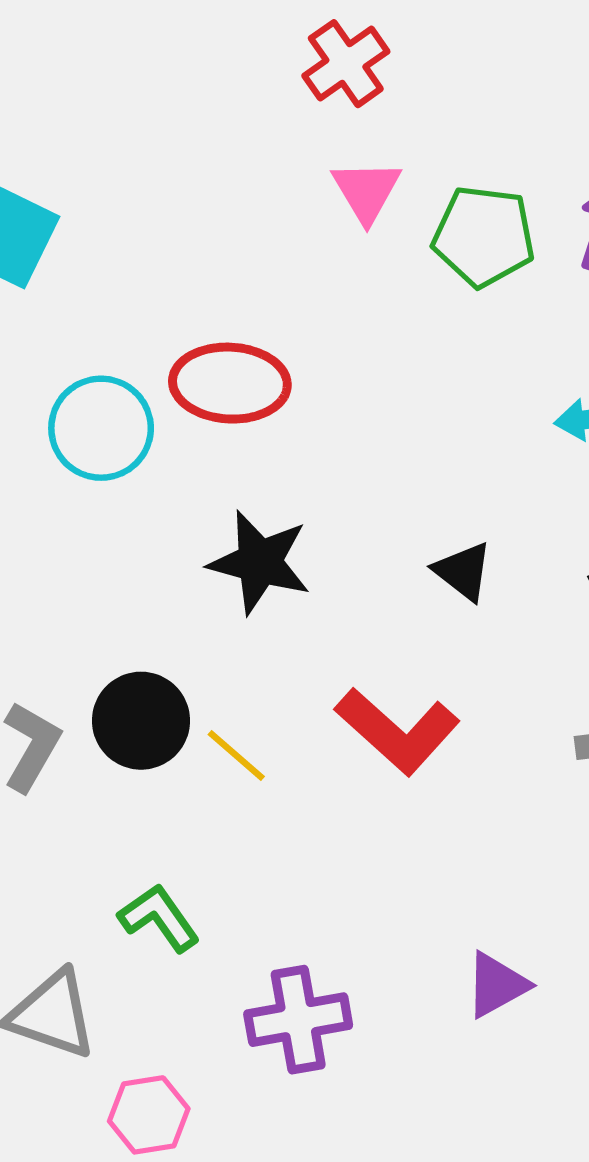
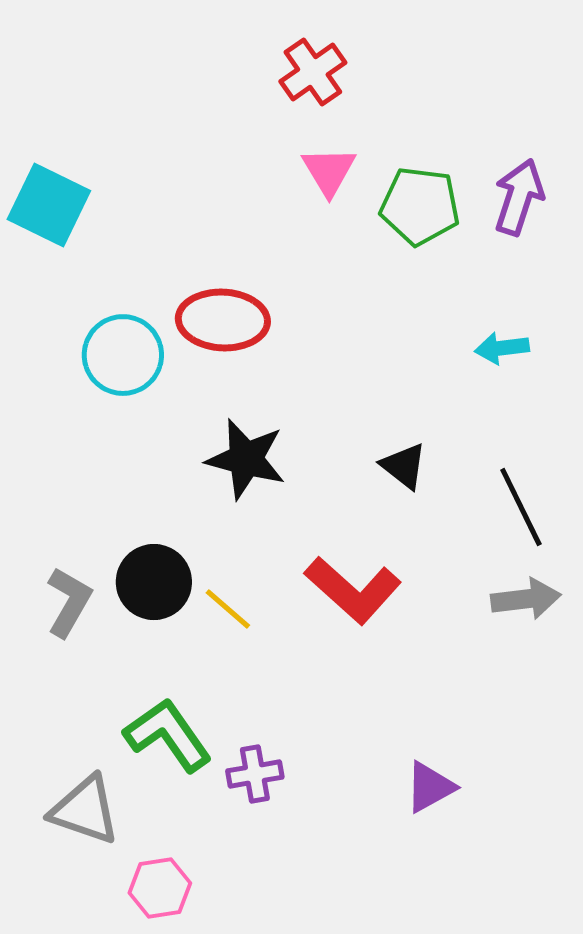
green L-shape: (159, 918) -> (168, 735), size x1.4
purple cross: (298, 1020) -> (255, 774), moved, size x0.7

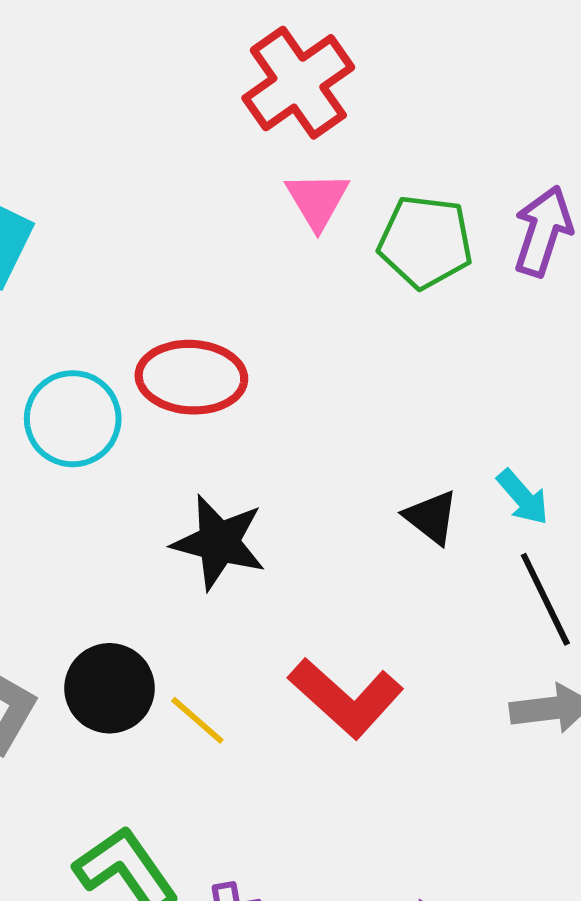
red cross: (313, 72) -> (298, 83), size x1.4
cyan arrow: (502, 348) -> (523, 497), moved, turned -124
black triangle: (404, 466) -> (431, 517), moved

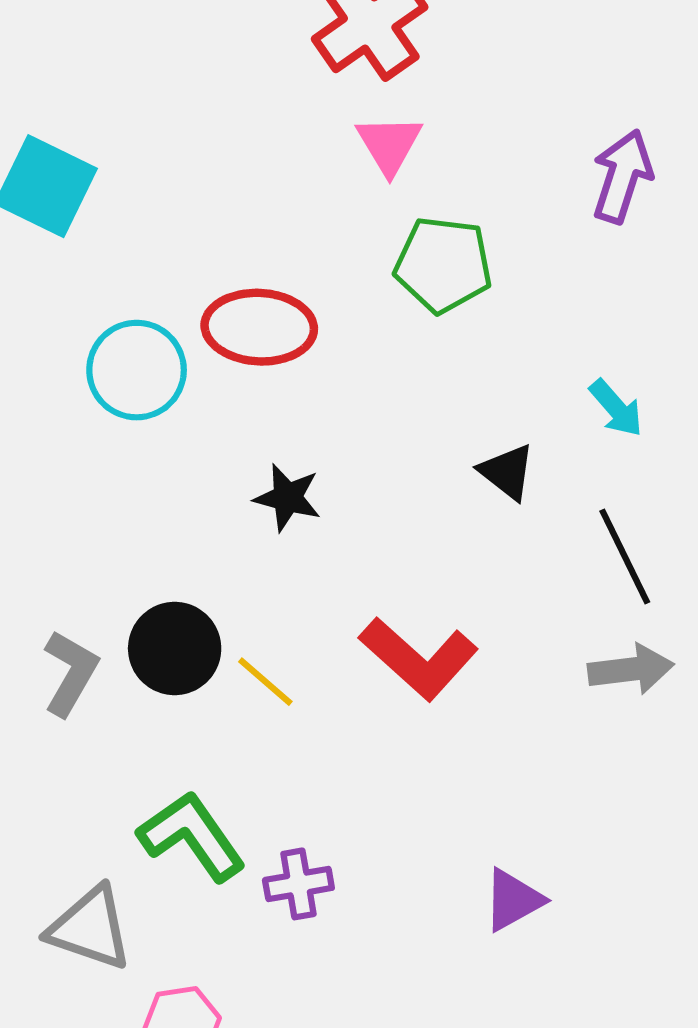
green pentagon: (425, 242) -> (443, 265), moved
cyan arrow: (523, 497) -> (616, 408), moved
black star: (219, 542) -> (287, 498), size x0.7

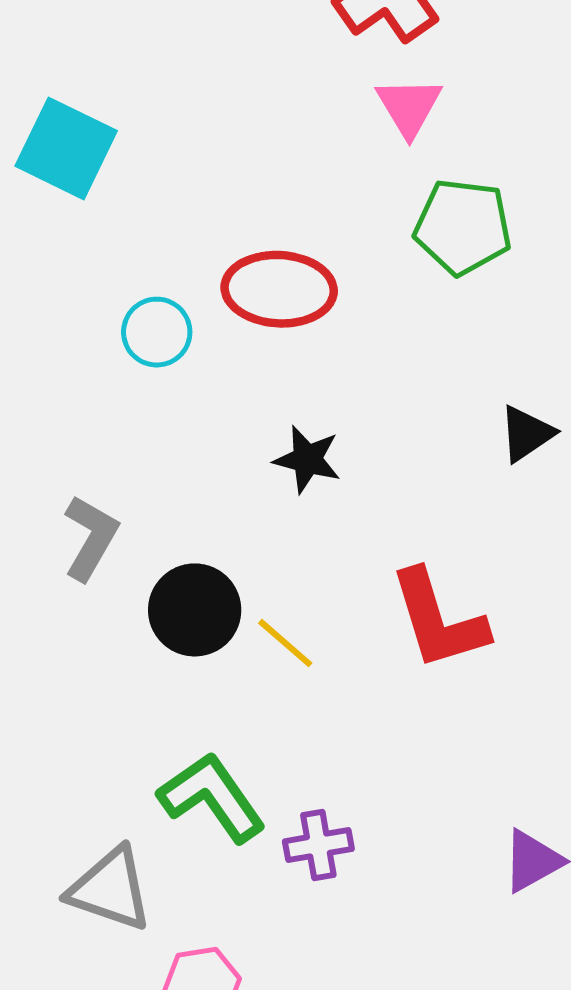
cyan circle: (137, 370) -> (157, 332), size x0.7
black triangle: (507, 472) -> (526, 434), turned 48
red L-shape: (419, 658) -> (438, 620), turned 31
gray L-shape: (70, 673) -> (91, 538), moved

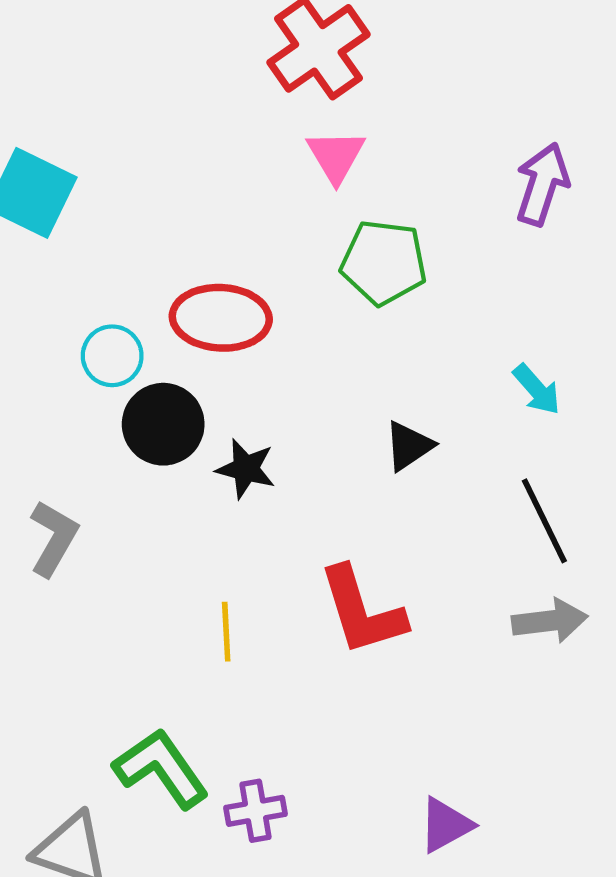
black triangle: (526, 434) -> (409, 446), moved
black circle: (195, 610) -> (163, 424), moved
yellow line: (285, 643) -> (226, 632), turned 46

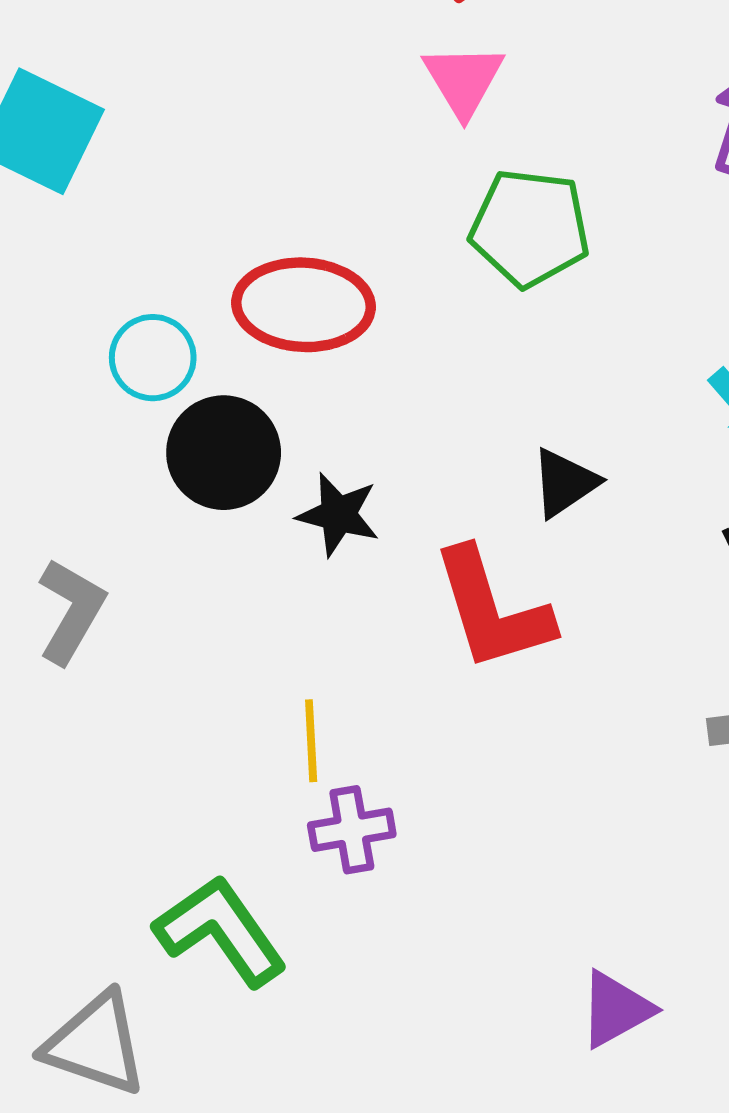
red L-shape: (362, 611) -> (492, 610), moved
purple cross: (256, 811) -> (352, 830), moved

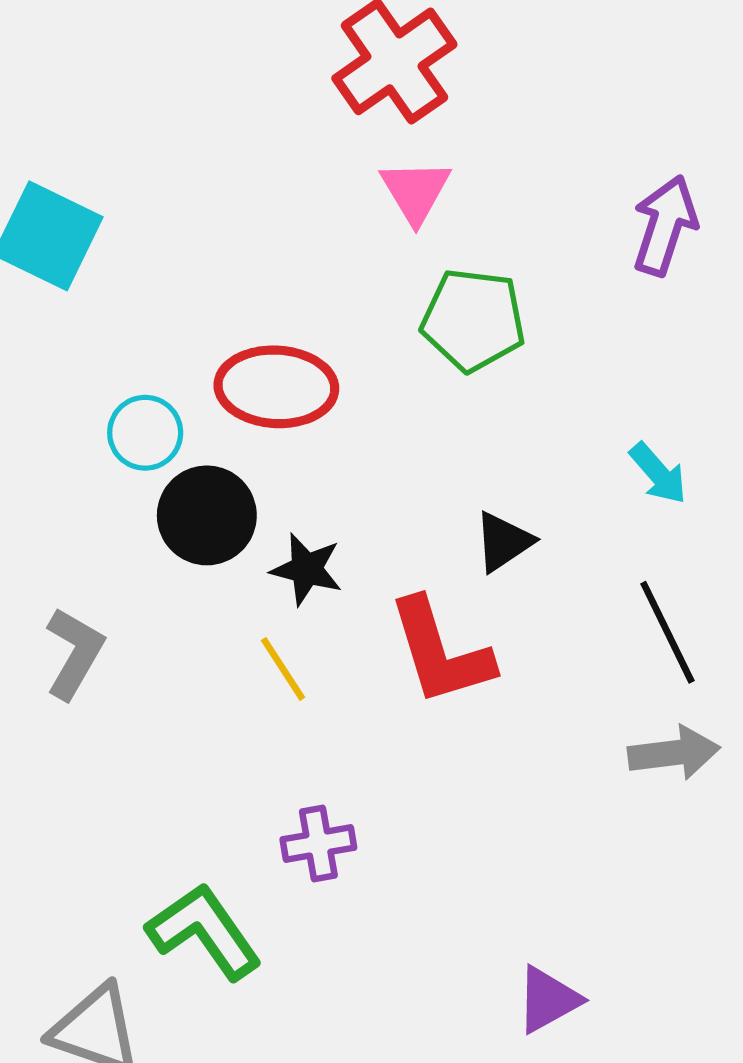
yellow line: (311, 741) -> (283, 669), moved, turned -30

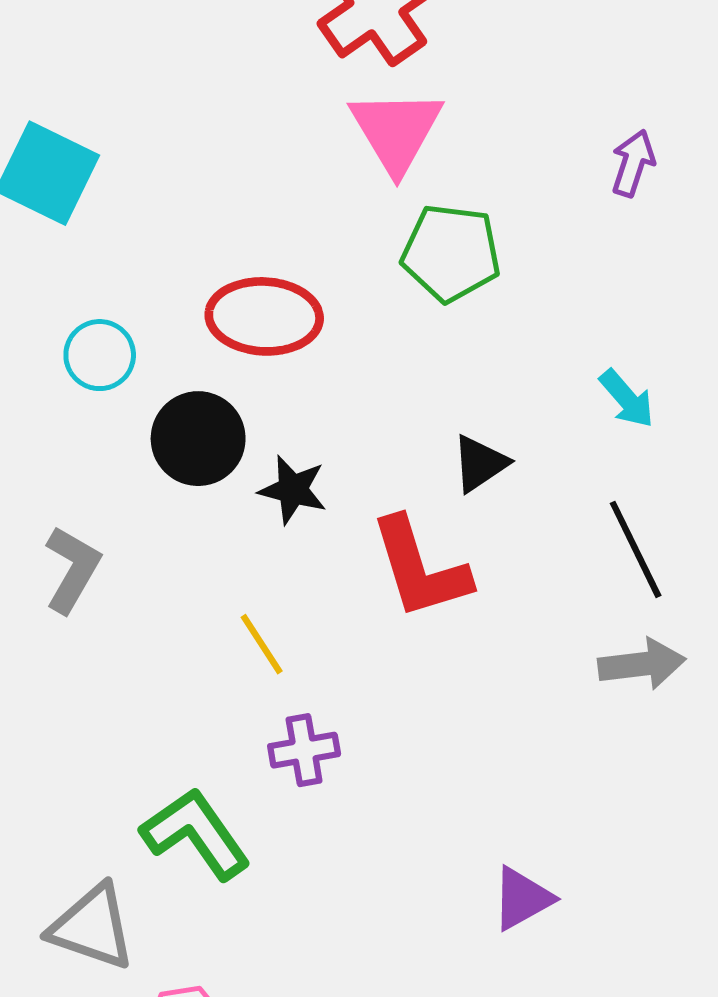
pink triangle: (415, 191) -> (396, 131), size x1.4
purple arrow: (665, 225) -> (633, 163), size x0.7
cyan circle: (145, 433) -> (100, 355), moved
yellow line: (283, 669) -> (262, 644), moved

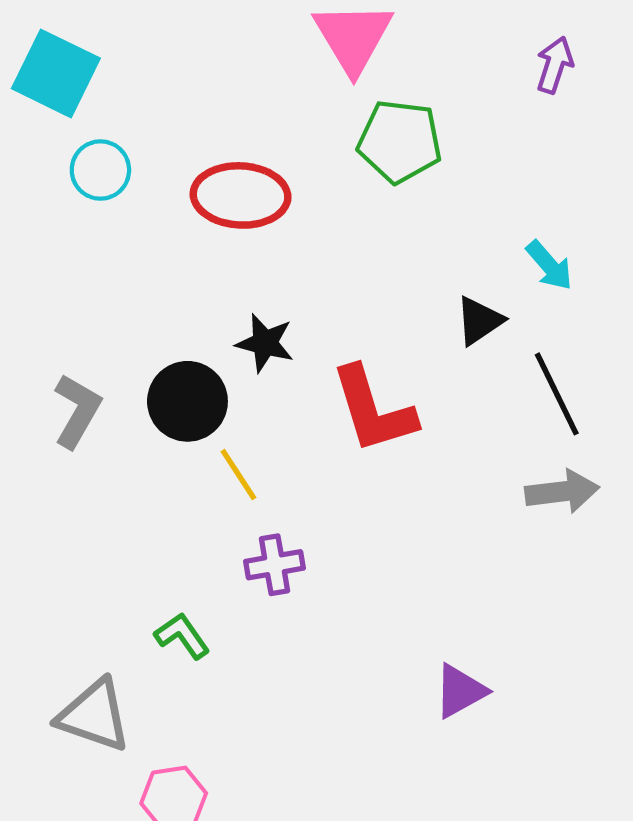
cyan circle: (100, 355) -> (100, 170), moved
black circle: (198, 439) -> (187, 401), moved
black triangle: (480, 463) -> (479, 321), moved
green L-shape: (196, 834) -> (182, 636), size x0.6

